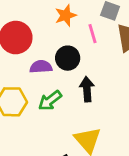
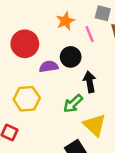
green arrow: (50, 101) -> (73, 104), moved

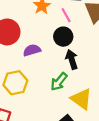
black circle: (71, 57) -> (63, 37), moved

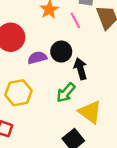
black circle: (63, 37) -> (61, 52), moved

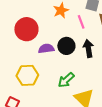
black arrow: (80, 69) -> (88, 48), moved

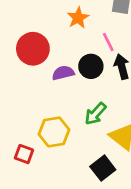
pink line: (81, 22) -> (108, 42), moved
yellow hexagon: (27, 75) -> (54, 132), moved

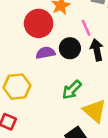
red circle: (33, 49) -> (39, 23), moved
yellow hexagon: (54, 132) -> (17, 87), moved

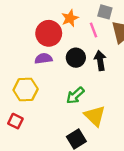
pink line: (86, 28) -> (94, 30), moved
purple semicircle: (45, 53) -> (43, 59), moved

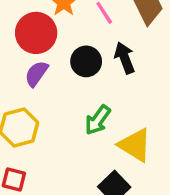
purple semicircle: (43, 59) -> (36, 74), turned -35

